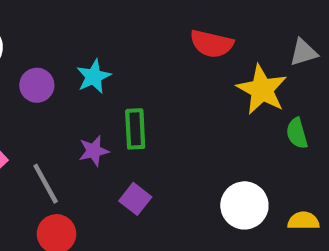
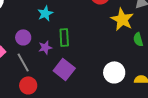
purple circle: (37, 85) -> (23, 37), moved
purple square: (135, 199) -> (64, 69), size x1.5

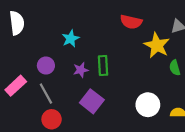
green rectangle: (64, 37) -> (103, 66), moved
purple star: (45, 47) -> (81, 70), moved

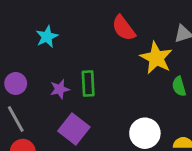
red semicircle: (131, 22) -> (124, 28), turned 40
cyan star: (71, 39) -> (47, 37), moved

